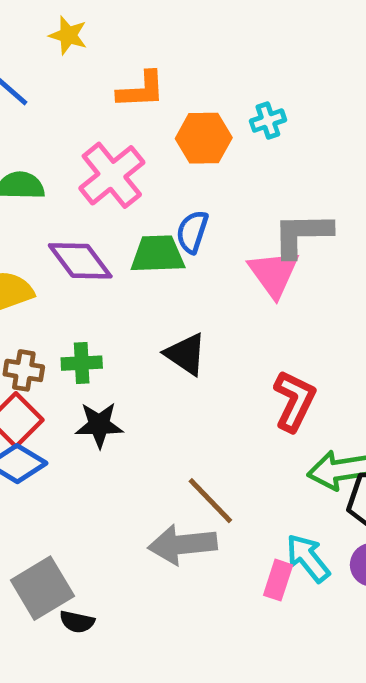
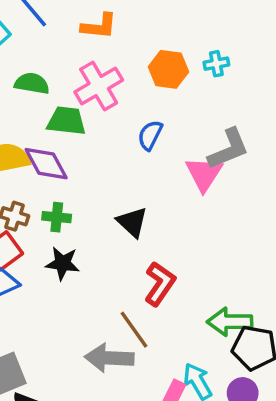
orange L-shape: (141, 90) -> (99, 26), moved
gray L-shape: (302, 235) -> (228, 149), turned 150
green trapezoid: (158, 254) -> (66, 121), moved
purple diamond: (80, 261) -> (46, 164), moved
red L-shape: (294, 401) -> (160, 284), moved

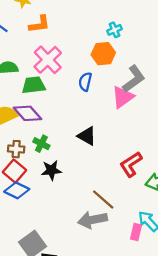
orange hexagon: (168, 69) -> (103, 54), moved
pink triangle: (204, 174) -> (123, 97), turned 35
green cross: (57, 217) -> (41, 144), turned 35
red L-shape: (160, 284) -> (131, 164), moved, turned -144

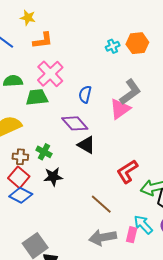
orange hexagon: (103, 54) -> (137, 43), moved
purple diamond: (27, 113) -> (75, 123), moved
gray arrow: (93, 220) -> (103, 237), moved

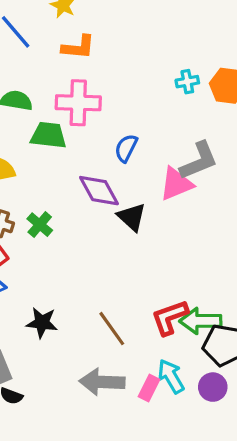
pink cross: (50, 74) -> (78, 103), turned 32
black triangle: (86, 145) -> (132, 217), moved
red L-shape: (127, 172) -> (170, 317), moved
black star: (53, 177) -> (42, 323), moved

